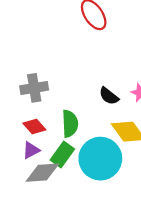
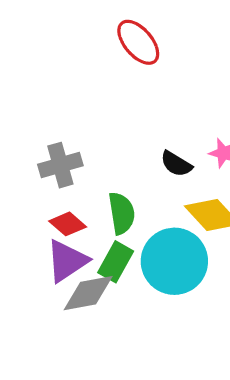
purple triangle: (31, 150) -> (67, 261), size x1.6

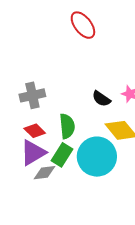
gray diamond: (88, 293) -> (45, 173), size x0.7

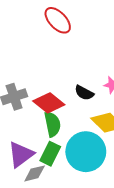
red diamond: (35, 131) -> (49, 103), moved, size x1.4

